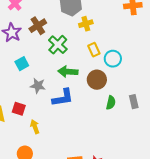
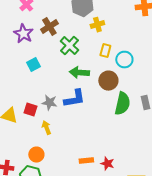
yellow rectangle: (94, 50) -> (105, 51), turned 40
gray star: (38, 86) -> (49, 103), moved
green semicircle: (111, 103) -> (122, 104), size x1.6

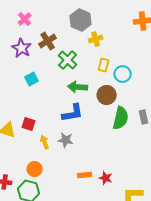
gray star: (49, 103) -> (66, 140), moved

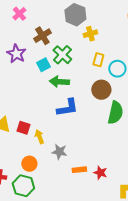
purple star: (22, 48) -> (16, 54), moved
cyan square: (32, 79) -> (43, 65), moved
green arrow: (78, 87) -> (59, 82), moved
red square: (29, 124) -> (23, 128), moved
gray star: (66, 140) -> (59, 152), moved

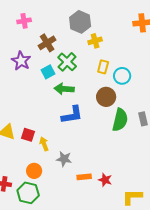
pink cross: (19, 14) -> (24, 21), turned 32

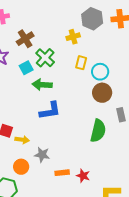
gray hexagon: (80, 22) -> (92, 19), moved
brown circle: (106, 97) -> (102, 93), moved
green semicircle: (120, 120) -> (98, 131), moved
yellow arrow: (44, 144) -> (22, 140), turned 120
orange circle: (34, 171) -> (21, 167), moved

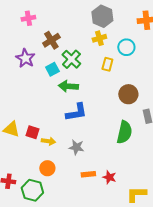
gray hexagon: (92, 19) -> (102, 16), moved
cyan circle: (100, 72) -> (126, 47), moved
gray star: (42, 155) -> (76, 147), moved

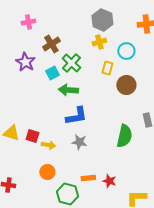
brown circle: (128, 94) -> (126, 85), moved
gray star: (76, 147) -> (79, 142), moved
green hexagon: (32, 190) -> (67, 194), moved

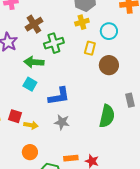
green cross: (71, 63) -> (54, 43), turned 30
cyan square: (52, 73) -> (30, 84), moved, turned -32
green arrow: (68, 90) -> (34, 62), moved

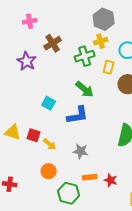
green cross: (54, 43) -> (85, 56), moved
green arrow: (34, 62) -> (85, 89), moved, turned -144
gray star: (62, 122) -> (81, 151), moved
yellow arrow: (31, 125) -> (50, 144), turned 32

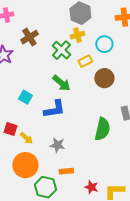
green cross: (85, 56) -> (61, 50), turned -30
yellow rectangle: (109, 67) -> (85, 61), turned 48
orange circle: (49, 171) -> (25, 165), size x1.6
red star: (111, 180) -> (91, 187), moved

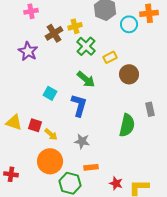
yellow cross: (77, 35) -> (75, 26), moved
cyan circle: (104, 44) -> (129, 24), moved
blue L-shape: (54, 109) -> (79, 105), turned -65

